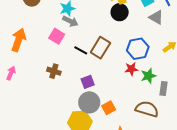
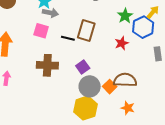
blue hexagon: (138, 49) -> (143, 27), moved
brown cross: (54, 71) -> (47, 65), size x1.5
green star: (148, 76) -> (125, 16), moved
brown semicircle: (147, 109) -> (125, 80), moved

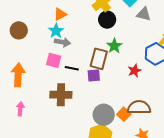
green star: (125, 16) -> (114, 46), moved
black line: (68, 38) -> (72, 68), moved
purple square: (83, 67) -> (94, 76), moved, turned 32

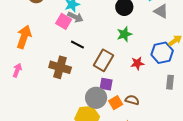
brown rectangle: (99, 59) -> (103, 60), moved
pink square: (54, 60) -> (64, 21), moved
purple square: (94, 76) -> (106, 84), moved
brown semicircle: (139, 107) -> (132, 100), size x0.6

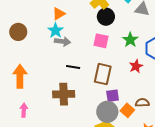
pink square: (64, 21) -> (101, 41), moved
green star: (124, 34) -> (130, 40), moved

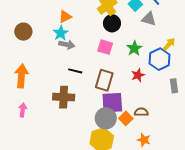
purple square: (113, 96) -> (112, 103), size x1.6

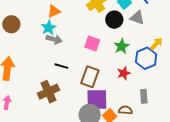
black circle: (112, 23) -> (114, 20), moved
gray rectangle: (174, 86) -> (144, 96), moved
brown cross: (64, 97) -> (48, 92), turned -30

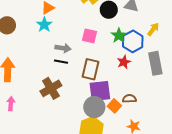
gray arrow: (54, 39) -> (63, 48), moved
blue hexagon: (146, 58) -> (133, 41), moved
gray rectangle: (144, 96) -> (155, 63), moved, size x1.6

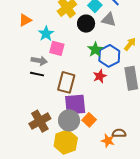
cyan star: (44, 25) -> (46, 34), moved
pink square: (89, 36) -> (57, 48), moved
brown cross: (51, 88) -> (40, 121), moved
brown semicircle: (129, 99) -> (119, 133), moved

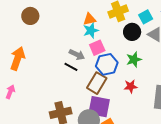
orange triangle: (25, 20) -> (90, 19), moved
pink square: (57, 48) -> (97, 48), turned 35
blue hexagon: (109, 56) -> (107, 64), moved

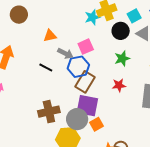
orange triangle: (90, 19) -> (50, 36), moved
cyan star: (91, 31) -> (92, 17), moved
blue hexagon: (107, 64) -> (78, 67), moved
black line: (71, 67) -> (46, 68), moved

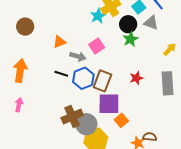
green star: (122, 58) -> (130, 39), moved
blue hexagon: (78, 67) -> (83, 78), moved
gray circle: (77, 119) -> (86, 124), moved

